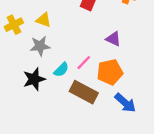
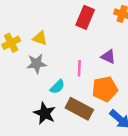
pink line: (84, 63) -> (79, 68), moved, turned -42
black star: (34, 79) -> (45, 113), moved, turned -30

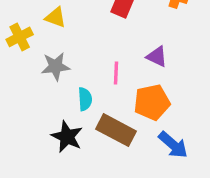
yellow triangle: (40, 38) -> (56, 17), moved
cyan semicircle: (57, 87) -> (85, 99), turned -49

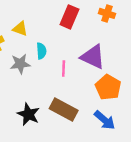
purple triangle: (157, 57) -> (93, 57), size x1.6
cyan semicircle: (85, 99) -> (41, 51), moved
orange pentagon: (152, 102) -> (108, 87), moved, turned -30

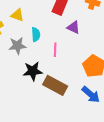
purple triangle: (93, 57) -> (73, 27), moved, size x0.6
black star: (28, 114) -> (33, 71), moved, turned -30

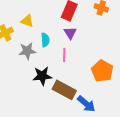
purple triangle: (73, 27) -> (70, 33), moved, turned 32
blue arrow: (91, 95) -> (86, 104), moved

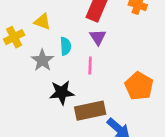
gray star: (27, 51) -> (42, 60), turned -30
brown rectangle: (64, 90) -> (90, 111), turned -40

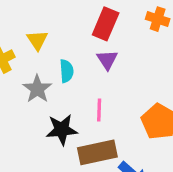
yellow triangle: (42, 22) -> (37, 40), turned 36
pink line: (90, 65) -> (99, 110), moved

